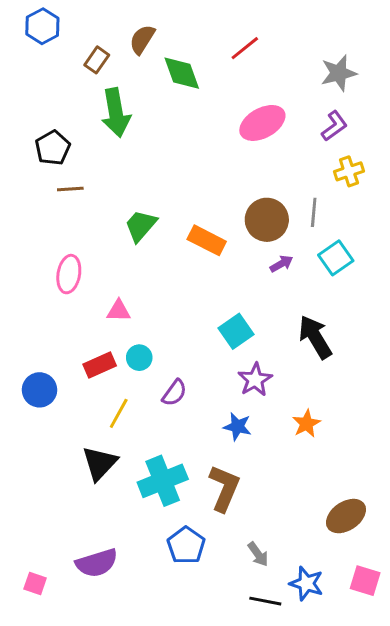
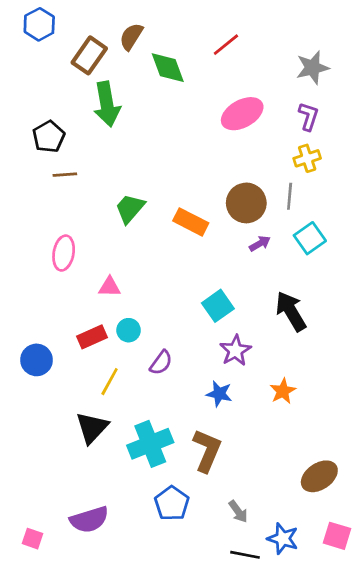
brown rectangle: (97, 60) -> (89, 55), size x1.5
purple L-shape: (334, 126) -> (308, 116), turned -36
yellow cross: (349, 171) -> (307, 158), moved

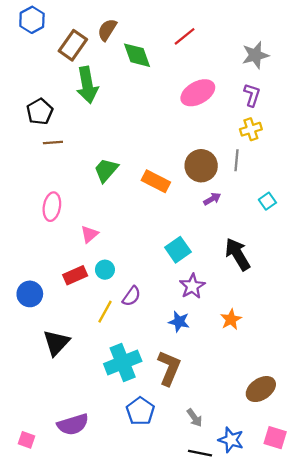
cyan square: (310, 238) -> (267, 201), moved, size x0.7
pink triangle: (110, 287) -> (89, 234), turned -42
yellow line: (110, 382) -> (105, 312), moved
black triangle: (92, 428) -> (56, 343), moved

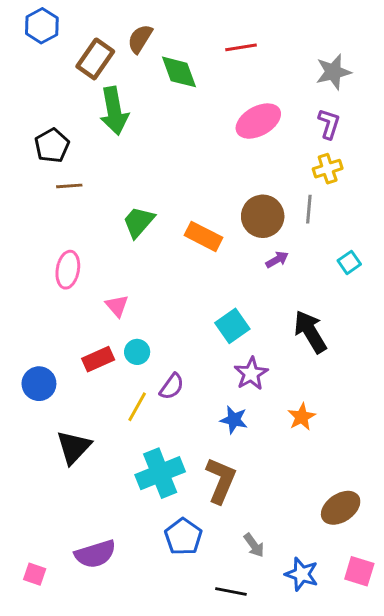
red line: (185, 36) -> (241, 47), turned 30
pink triangle: (89, 234) -> (117, 306), turned -30
black line: (200, 453) -> (231, 591), moved

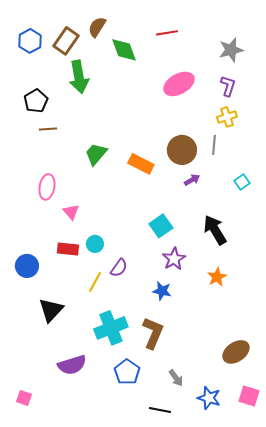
blue hexagon: (42, 26) -> (30, 41), moved
pink triangle: (117, 306) -> (71, 212), moved
red rectangle: (98, 359) -> (68, 249), turned 30
orange star: (302, 417) -> (217, 277), moved
purple semicircle: (95, 554) -> (72, 365), moved

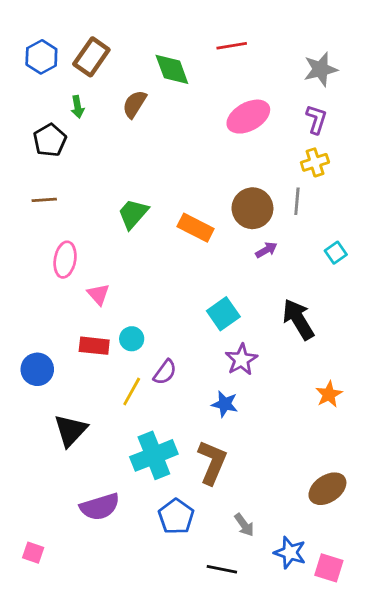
brown semicircle: (97, 27) -> (134, 104), moved
green arrow: (79, 77) -> (78, 107), moved, size x0.5
brown line: (48, 129) -> (44, 200), moved
orange star: (217, 277) -> (329, 394), moved
pink square: (249, 396) -> (329, 568), moved

